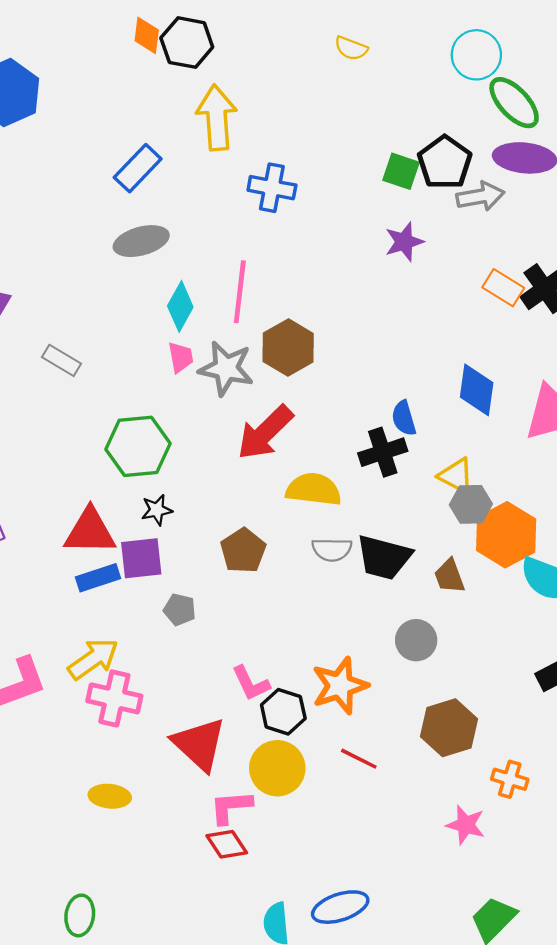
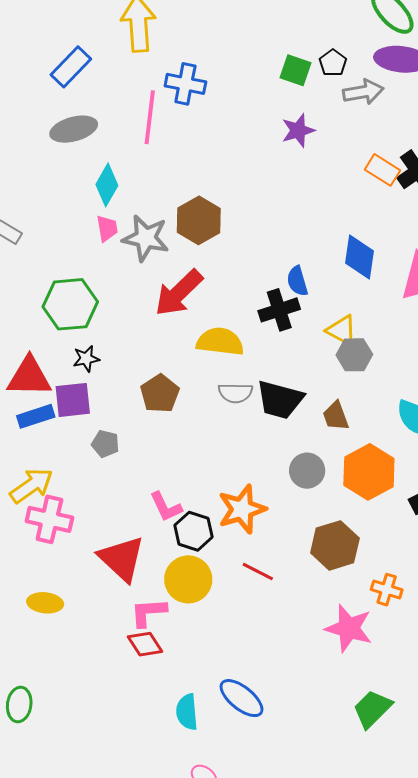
black pentagon: (445, 162) -> (333, 63), size x0.6
pink line: (240, 292) -> (150, 117), moved
orange hexagon: (506, 535) -> (369, 472), moved
pink star: (466, 825) -> (349, 628), size x1.4
blue ellipse: (340, 907) -> (242, 698), turned 57

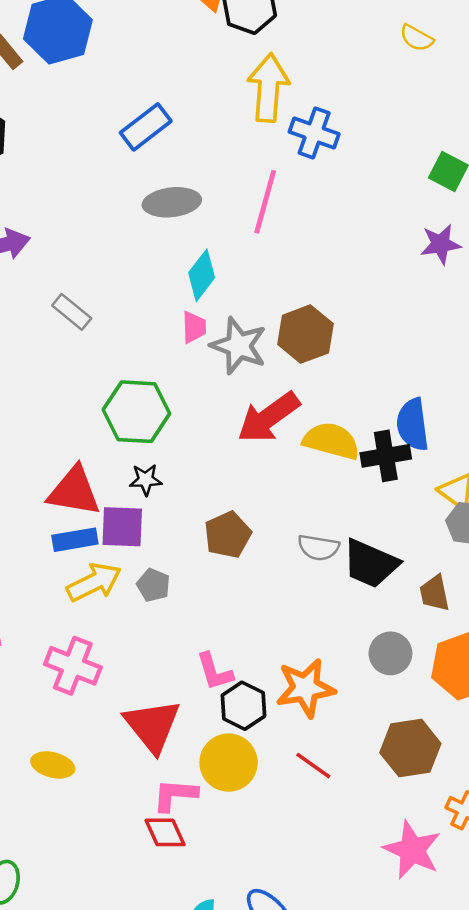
blue rectangle: (71, 67) -> (146, 127), moved
blue cross: (185, 84) -> (314, 133), moved
blue semicircle: (297, 281) -> (413, 425), size x1.4
yellow semicircle: (220, 342) -> (331, 441), moved
yellow arrow: (31, 486) -> (94, 582), moved

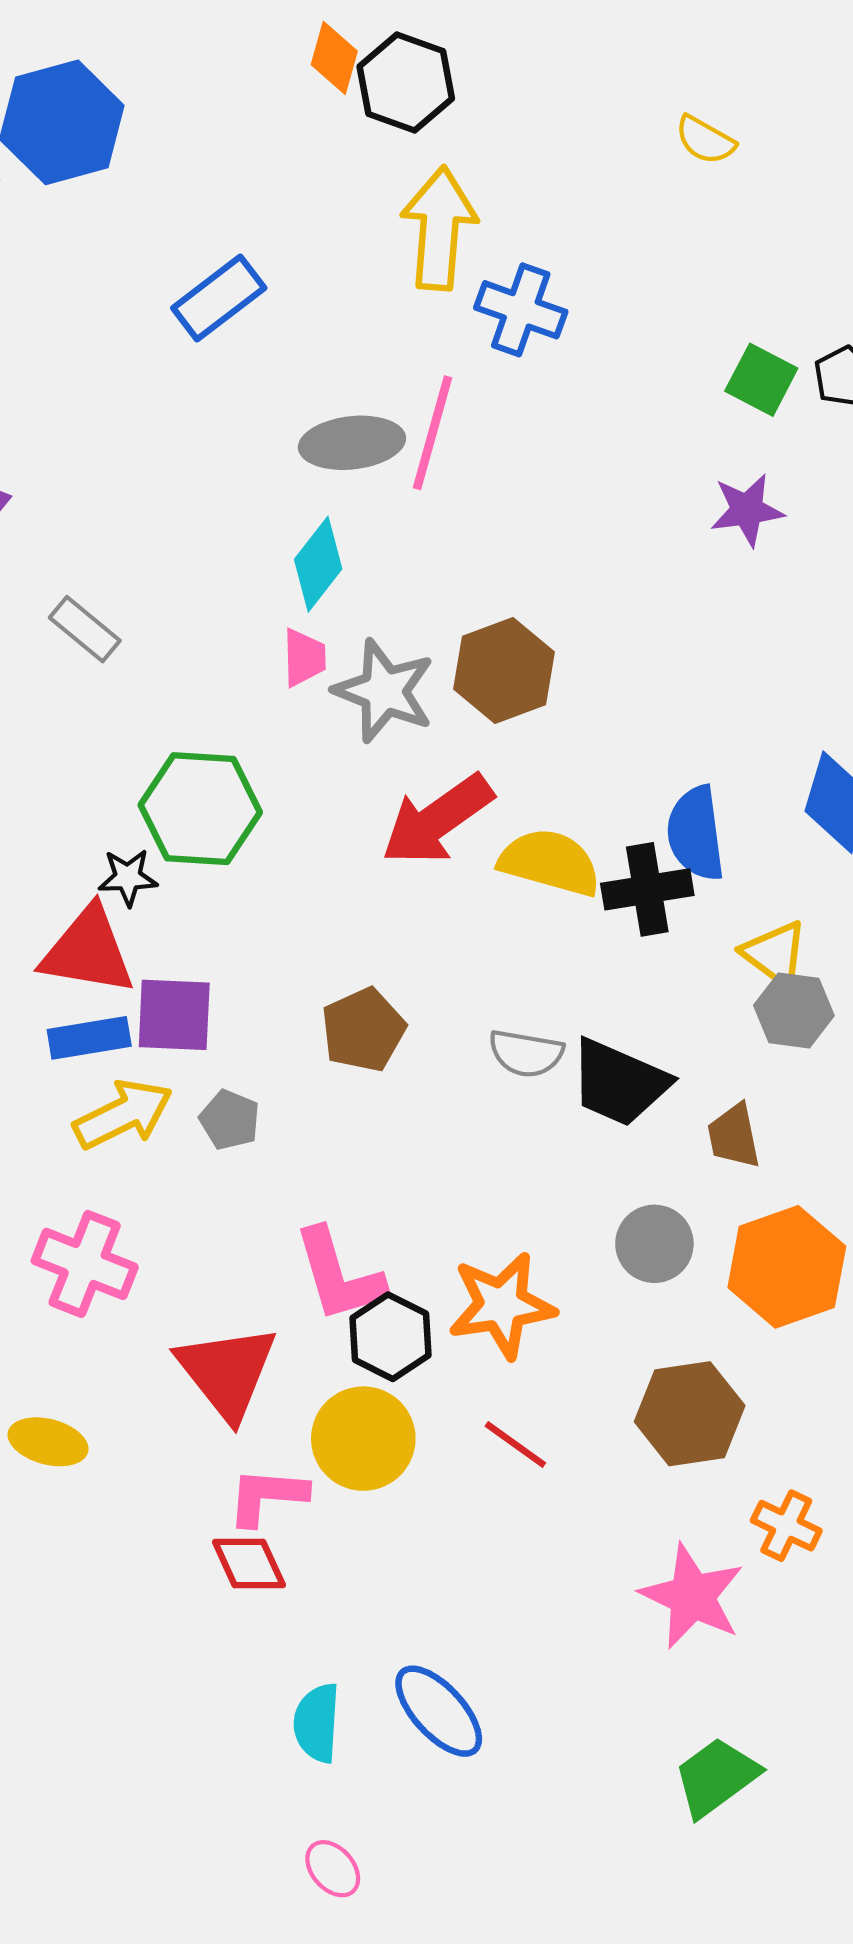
gray ellipse: (172, 202) -> (352, 443), moved
black star: (146, 480) -> (128, 877), moved
pink L-shape: (215, 672) -> (339, 1275), size x1.4

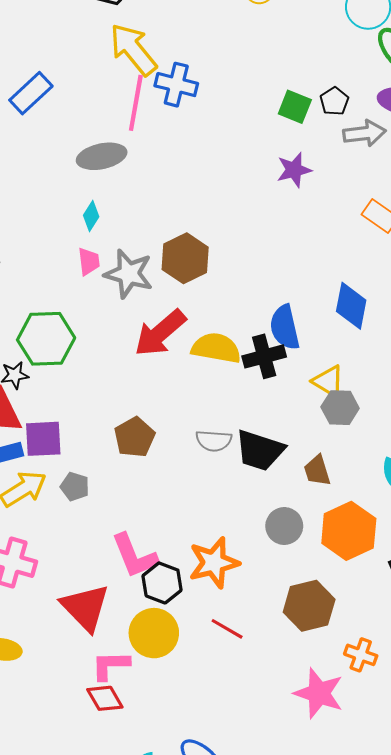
yellow arrow: (439, 228) -> (133, 49), turned -38
pink line: (433, 433) -> (136, 103), moved
cyan diamond: (318, 564) -> (91, 216), size x0.7

